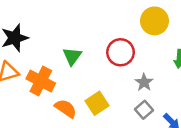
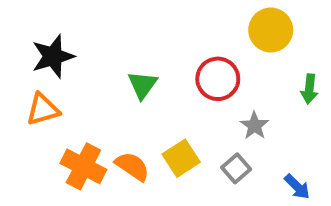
orange cross: (41, 81) -> (83, 166), moved
gray square: (144, 110) -> (236, 168), moved

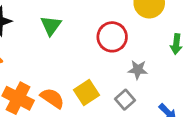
green triangle: (142, 85) -> (51, 26), moved
gray star: (254, 126) -> (138, 70), turned -30

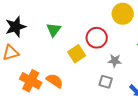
yellow square: (86, 92) -> (77, 54), moved
gray square: (125, 100) -> (106, 82), turned -32

